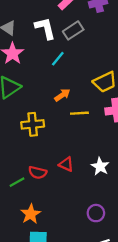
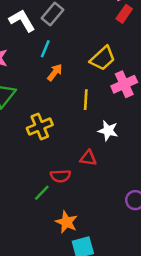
orange arrow: (62, 95) -> (55, 72), moved
yellow line: (79, 113) -> (86, 100), turned -66
white star: (100, 166) -> (108, 131), moved

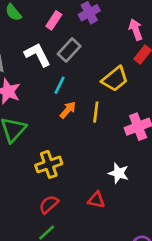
yellow trapezoid: (103, 58) -> (115, 79), moved
yellow line: (86, 100) -> (96, 112), moved
red semicircle: (60, 176) -> (49, 204), moved, turned 138

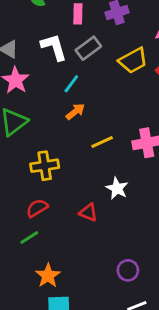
pink rectangle: (54, 20) -> (78, 14), turned -42
yellow trapezoid: (115, 79) -> (133, 60), moved
yellow line: (96, 112) -> (102, 142), moved, turned 48

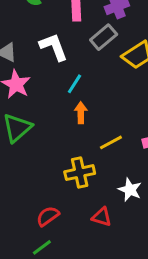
gray rectangle: (88, 48) -> (104, 37), moved
orange arrow: (75, 112) -> (81, 113), turned -48
yellow cross: (45, 166) -> (80, 173), moved

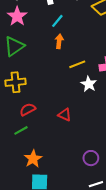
yellow cross: (80, 173) -> (15, 82), moved
white star: (130, 190) -> (89, 84), moved

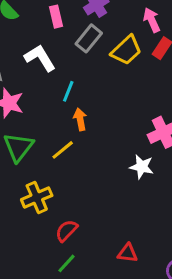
yellow line: (77, 64) -> (63, 150), moved
red triangle: (65, 115) -> (127, 253), moved

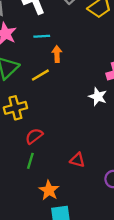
cyan line: (68, 91) -> (42, 36), moved, turned 56
green line: (66, 263) -> (30, 161), turned -35

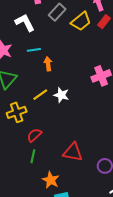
yellow line: (40, 75) -> (40, 95), moved
white star: (98, 97) -> (61, 95), moved
red triangle: (77, 160) -> (73, 152), size x1.5

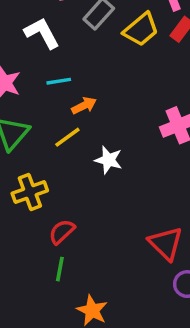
orange arrow: (48, 64) -> (84, 106), turned 72
yellow line: (40, 95) -> (67, 137), moved
red triangle: (73, 152) -> (166, 243), moved, turned 35

